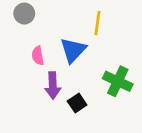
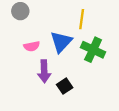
pink semicircle: (38, 56) -> (32, 46), turned -91
green cross: (118, 81) -> (93, 50), moved

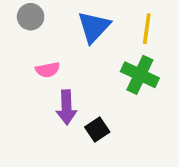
yellow line: (82, 19) -> (147, 29), moved
blue triangle: (61, 42) -> (94, 27), moved

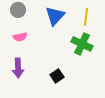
pink semicircle: (48, 70) -> (20, 37), moved
purple arrow: (66, 107) -> (18, 68), moved

